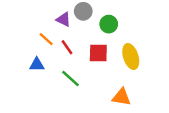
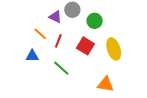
red line: (67, 47) -> (58, 41), turned 56
red square: (98, 53) -> (85, 46), turned 30

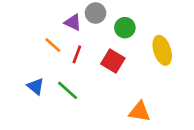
yellow ellipse: (114, 49) -> (162, 50), moved
blue triangle: (32, 56) -> (36, 86), moved, turned 40
green line: (61, 68) -> (68, 90), moved

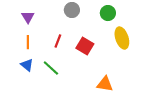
purple triangle: (73, 22) -> (28, 17), moved, turned 32
green circle: (125, 28) -> (108, 13), moved
orange line: (53, 45) -> (28, 42), moved, turned 48

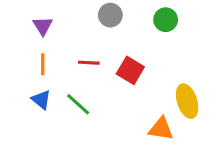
yellow ellipse: (122, 38) -> (187, 101), moved
red line: (58, 41) -> (89, 63), turned 72

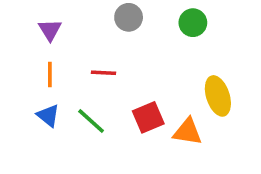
red square: (130, 70) -> (148, 117), moved, turned 36
yellow ellipse: (187, 101) -> (218, 96), moved
orange triangle: (161, 129) -> (188, 132), moved

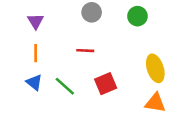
red line: (104, 73) -> (85, 51), moved
orange triangle: (188, 132) -> (155, 103), moved

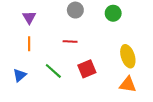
blue triangle: (34, 82) -> (20, 75), moved, turned 40

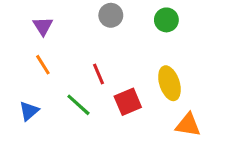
red line: (70, 42) -> (98, 74), moved, turned 64
orange line: (29, 44) -> (43, 65), turned -32
yellow ellipse: (128, 56) -> (169, 83), moved

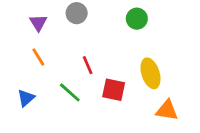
gray circle: (111, 15) -> (77, 13), moved
green circle: (166, 20) -> (137, 19), moved
red square: (128, 102) -> (114, 90), turned 35

